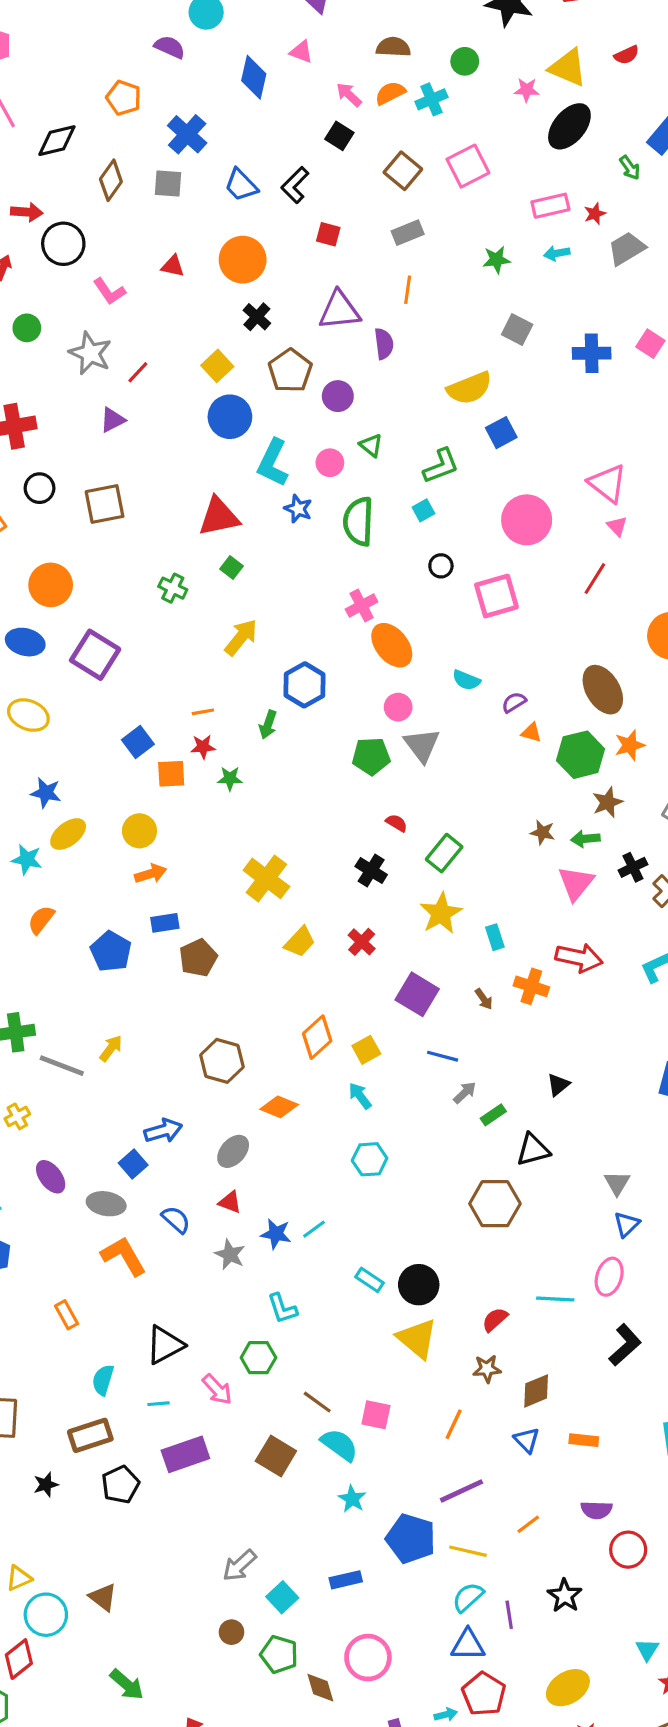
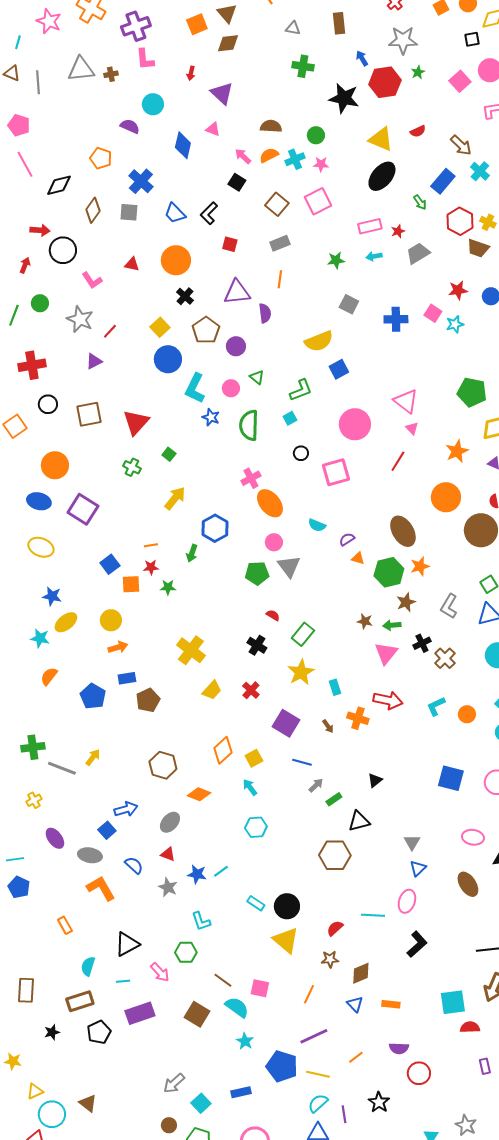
pink star: (527, 90) -> (321, 164), moved
red triangle: (219, 517) -> (136, 422), moved, turned -36

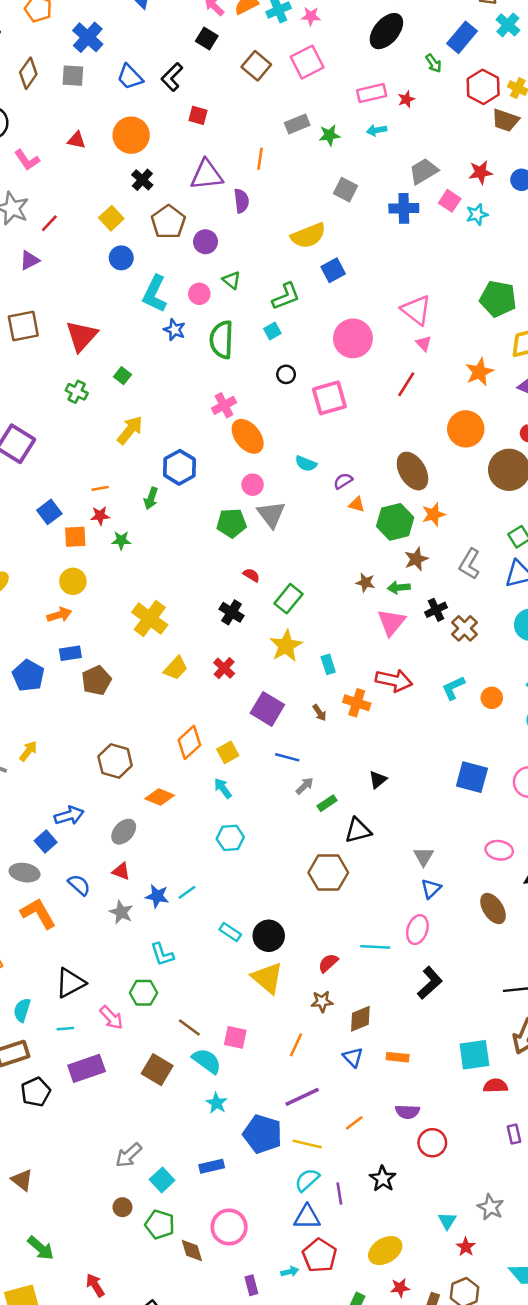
gray rectangle: (280, 243) -> (297, 124), moved
gray trapezoid: (418, 253) -> (424, 171), moved
blue circle: (168, 359) -> (121, 258), size x0.7
yellow circle: (111, 620) -> (73, 581), moved

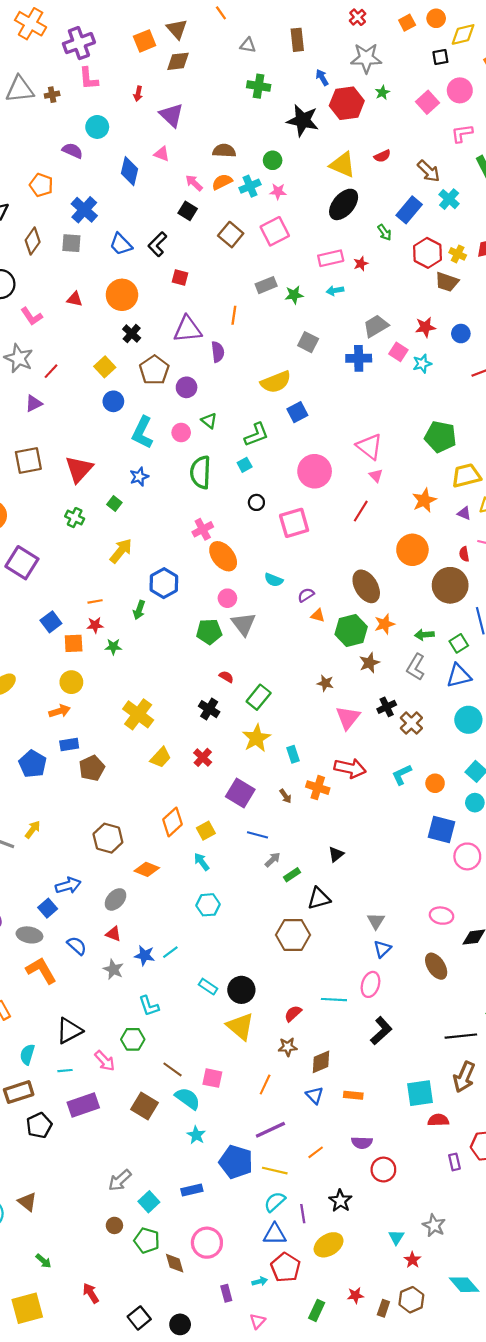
blue star: (175, 330) -> (139, 477), moved, turned 30
green arrow: (399, 588) -> (424, 635), moved
blue square: (472, 777) -> (442, 830), moved
green arrow: (41, 1248) -> (43, 1261), size x0.7
yellow ellipse: (385, 1251) -> (329, 1245), moved

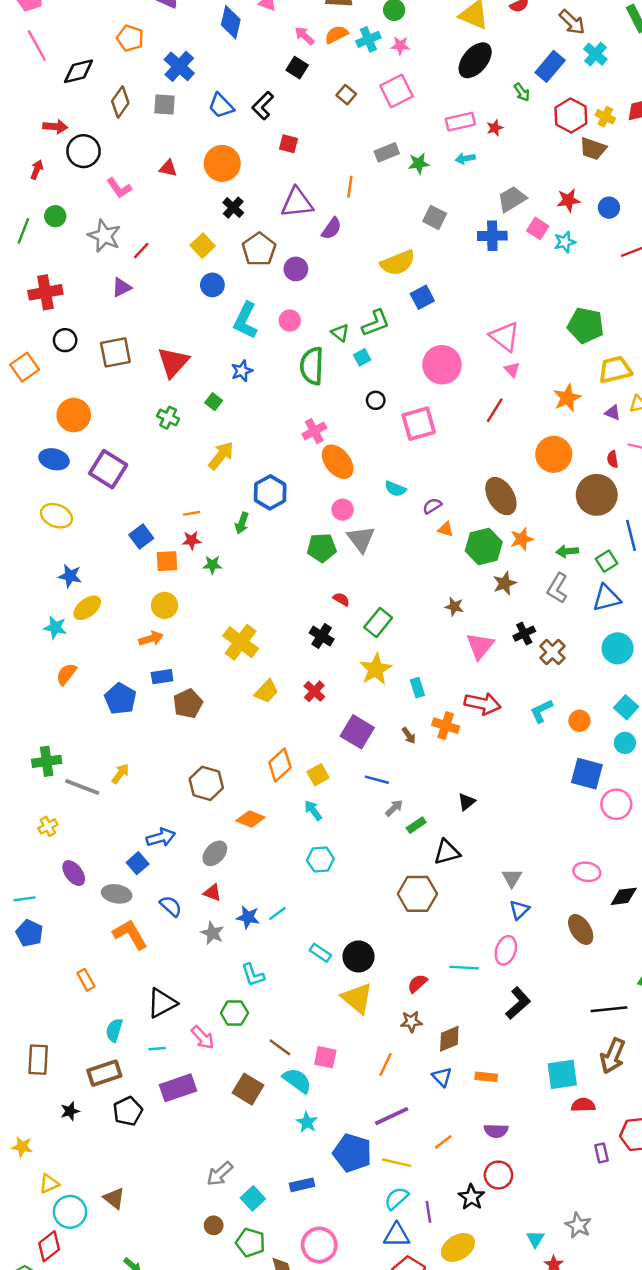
brown square: (231, 235) -> (346, 95), size x0.7
purple semicircle: (218, 352) -> (331, 228), turned 42
green triangle: (209, 421) -> (340, 333), moved
red circle: (383, 1170) -> (498, 1175), moved

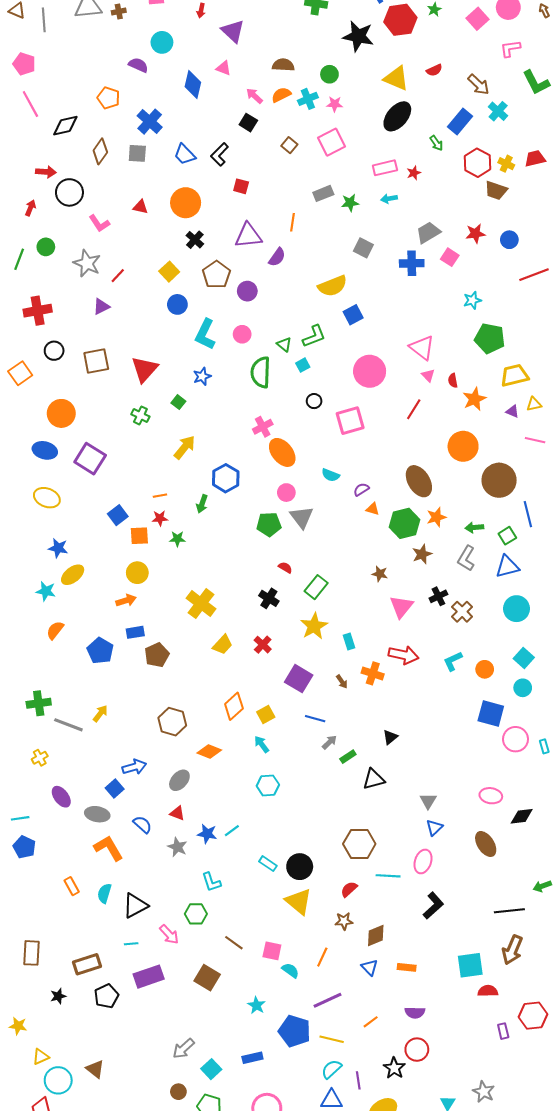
cyan star: (565, 242) -> (472, 300), moved
red semicircle: (613, 459) -> (453, 381), moved
brown hexagon: (417, 894) -> (359, 844), moved
cyan semicircle: (114, 1030) -> (104, 893), moved
cyan semicircle: (297, 1080) -> (290, 970), moved, size x0.7

